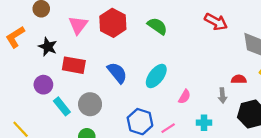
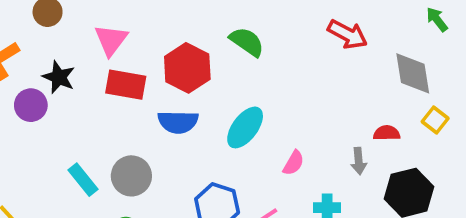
red hexagon: (113, 23) -> (187, 68), moved
red rectangle: (74, 65) -> (126, 85), moved
blue semicircle: (117, 73) -> (178, 122), turned 130
purple circle: (43, 85) -> (31, 105), moved

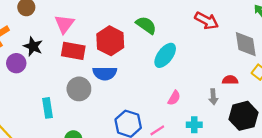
cyan ellipse: (245, 127) -> (165, 55), moved
gray circle: (131, 176) -> (79, 89), moved
cyan rectangle: (83, 180) -> (48, 108), turned 30

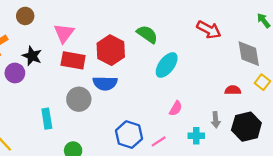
gray arrow: (213, 97) -> (216, 120), moved

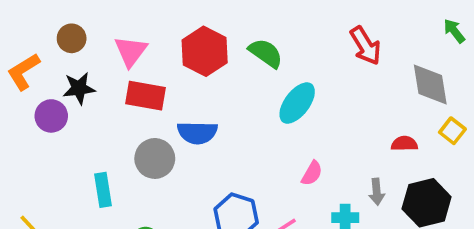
brown circle: (25, 16) -> (72, 38), moved
red arrow: (209, 30) -> (366, 46), turned 30
red hexagon: (111, 50) -> (205, 51), moved
black star: (32, 56) -> (79, 88), turned -30

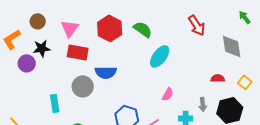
yellow square: (452, 131) -> (245, 82), moved

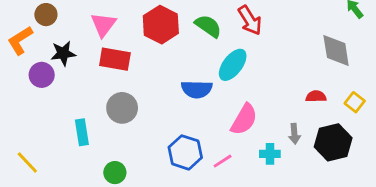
brown circle: (38, 21) -> (46, 15), moved
red arrow: (197, 25) -> (250, 20), moved
blue semicircle: (106, 72) -> (197, 89), moved
pink semicircle: (168, 94) -> (244, 119), size x1.6

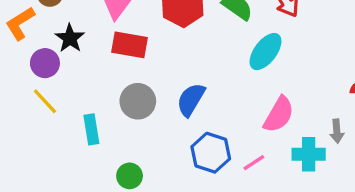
black star: (63, 53) -> (70, 38), turned -30
blue semicircle: (197, 89) -> (191, 100), moved, turned 120
cyan cross: (270, 154) -> (309, 154), size x1.4
yellow line: (27, 162) -> (45, 101), moved

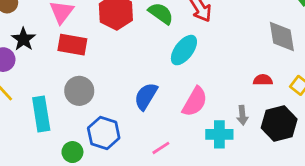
blue semicircle: (191, 100) -> (146, 96), moved
cyan rectangle: (91, 129) -> (41, 114), size x1.4
blue hexagon: (211, 153) -> (104, 133), moved
pink line: (254, 163) -> (161, 148), moved

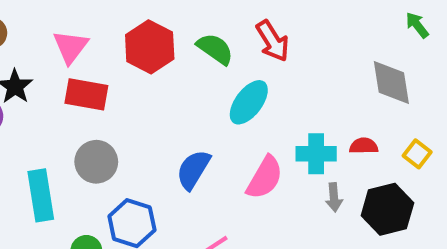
cyan cross: (219, 134) -> (316, 154), moved

